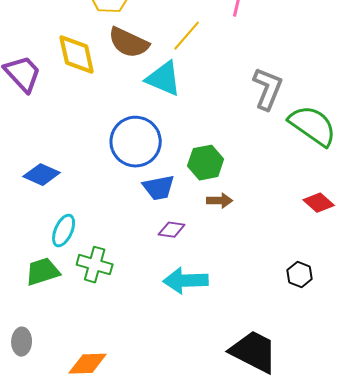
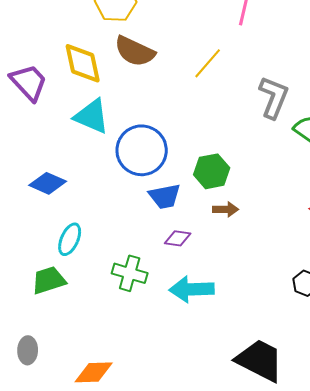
yellow line: (187, 36) -> (208, 63), moved
cyan triangle: (164, 79) -> (92, 116), moved
green cross: (95, 265) -> (130, 273), moved

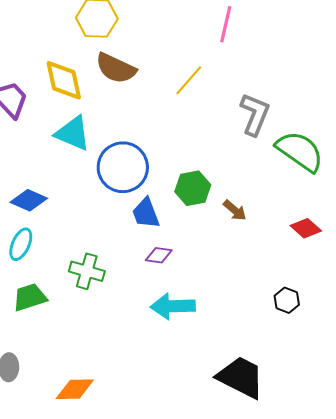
blue trapezoid: (165, 196) -> (146, 213), turned 80
brown arrow: (226, 209) -> (235, 210), moved, turned 40
cyan ellipse: (70, 239) -> (21, 244), moved
green cross: (130, 273) -> (87, 271), moved

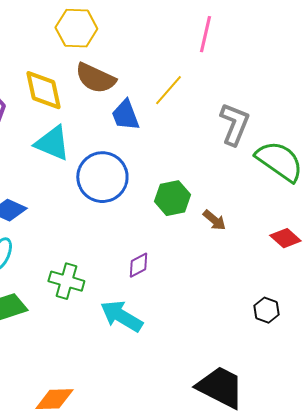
blue trapezoid: (146, 213) -> (125, 115), moved
purple diamond: (159, 255) -> (138, 265), turned -36
cyan arrow: (173, 306) -> (121, 316), moved, turned 33

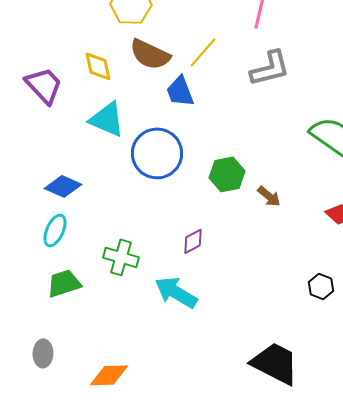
yellow diamond: (43, 90) -> (98, 66), size x0.7
yellow line: (168, 90) -> (203, 52), moved
gray L-shape: (234, 124) -> (270, 68), moved, turned 54

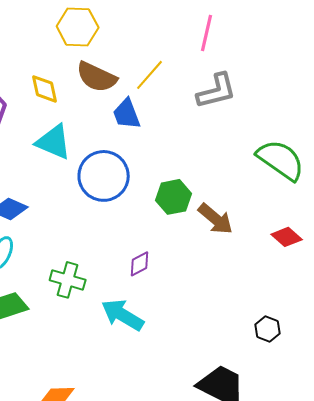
brown arrow: (269, 196) -> (216, 219), size x1.5
black hexagon: (321, 286) -> (268, 329), moved

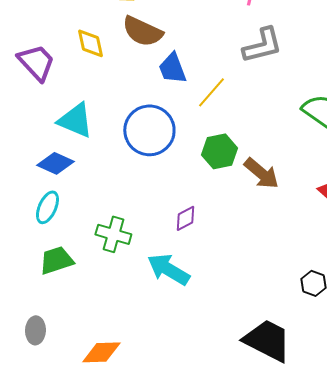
yellow line: (150, 75) -> (211, 92), moved
cyan triangle: (54, 142) -> (75, 120), moved

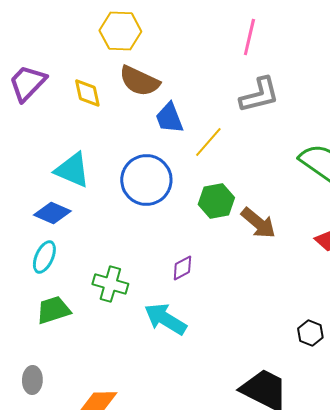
purple trapezoid: (36, 62) -> (27, 83), moved, turned -93

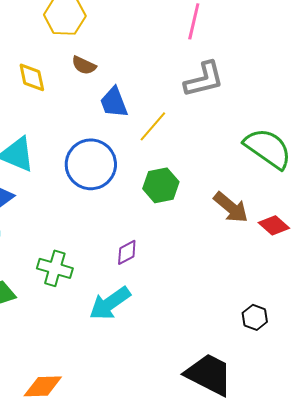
brown semicircle: (139, 81) -> (84, 65), size x0.6
brown arrow: (258, 223) -> (231, 207), moved
cyan arrow: (165, 319) -> (110, 303), turned -66

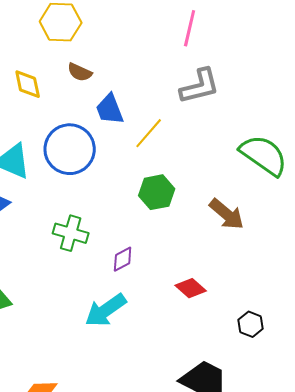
blue circle: (91, 164) -> (70, 149), moved
red diamond: (274, 225) -> (191, 288), moved
green cross: (55, 268) -> (71, 233), moved

